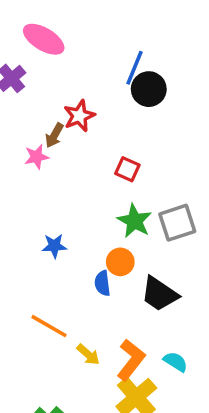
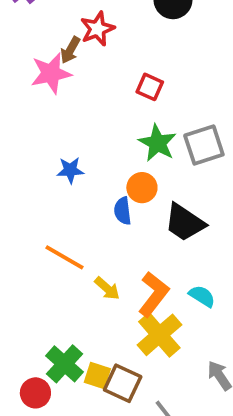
pink star: (37, 157) -> (51, 73), size x1.5

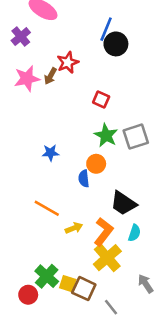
pink star: (51, 73) -> (27, 79), moved
black trapezoid: (185, 222) -> (123, 203), moved
yellow arrow: (107, 288) -> (74, 228), turned -63
cyan semicircle: (202, 296) -> (134, 233), turned 77

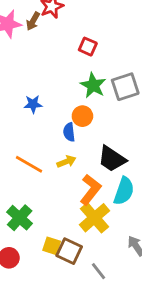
yellow arrow: (74, 228) -> (66, 162), moved
cyan semicircle: (134, 233) -> (124, 191), size x1.5
green cross: (47, 276) -> (20, 218), moved

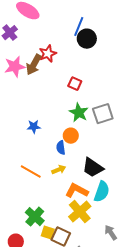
brown arrow: (33, 21) -> (34, 65), size x1.5
orange L-shape: (90, 190) -> (77, 191), turned -100
green cross: (20, 218) -> (35, 217), moved

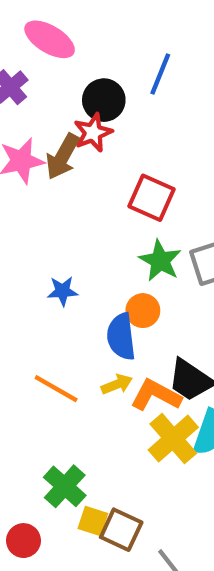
black circle: (87, 39) -> (104, 100), moved
red square: (75, 84) -> (152, 198), size x1.5
blue semicircle: (61, 148) -> (121, 337), size x1.5
orange L-shape: (77, 191) -> (156, 395), moved
yellow cross: (80, 212) -> (173, 439), moved

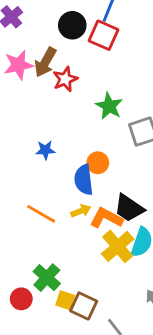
red star: (93, 133) -> (65, 79), moved
red square: (152, 198) -> (103, 35), moved
green star: (160, 261) -> (109, 106), moved
red circle: (24, 541) -> (21, 299), moved

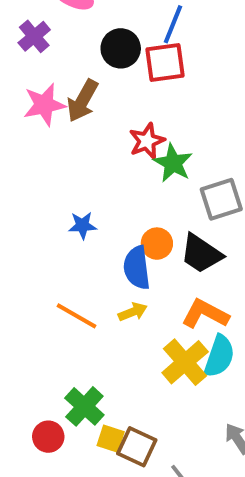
red square: (103, 35) -> (165, 62), turned -32
red star: (65, 79) -> (147, 141), moved
black trapezoid: (129, 208) -> (201, 254), moved
orange L-shape: (106, 218) -> (205, 314), moved

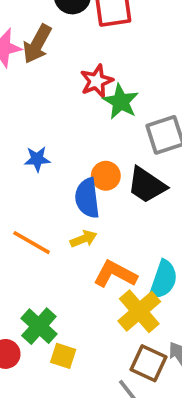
orange L-shape: (205, 314) -> (115, 274), moved
yellow cross: (185, 362) -> (139, 311), moved
brown square: (137, 447) -> (149, 363), moved

